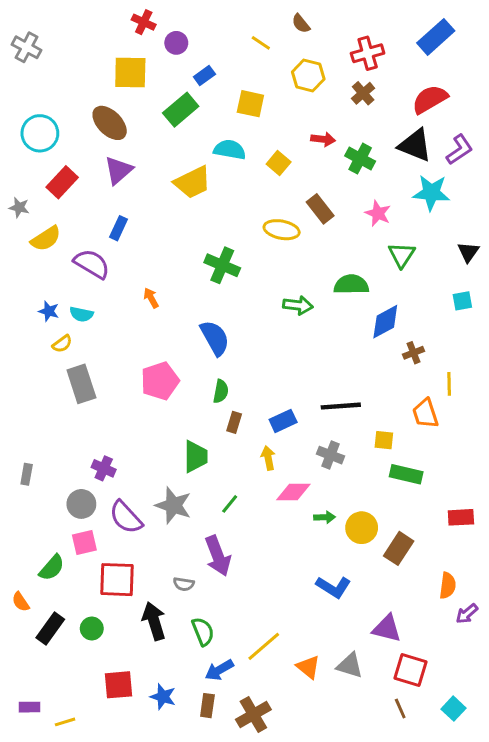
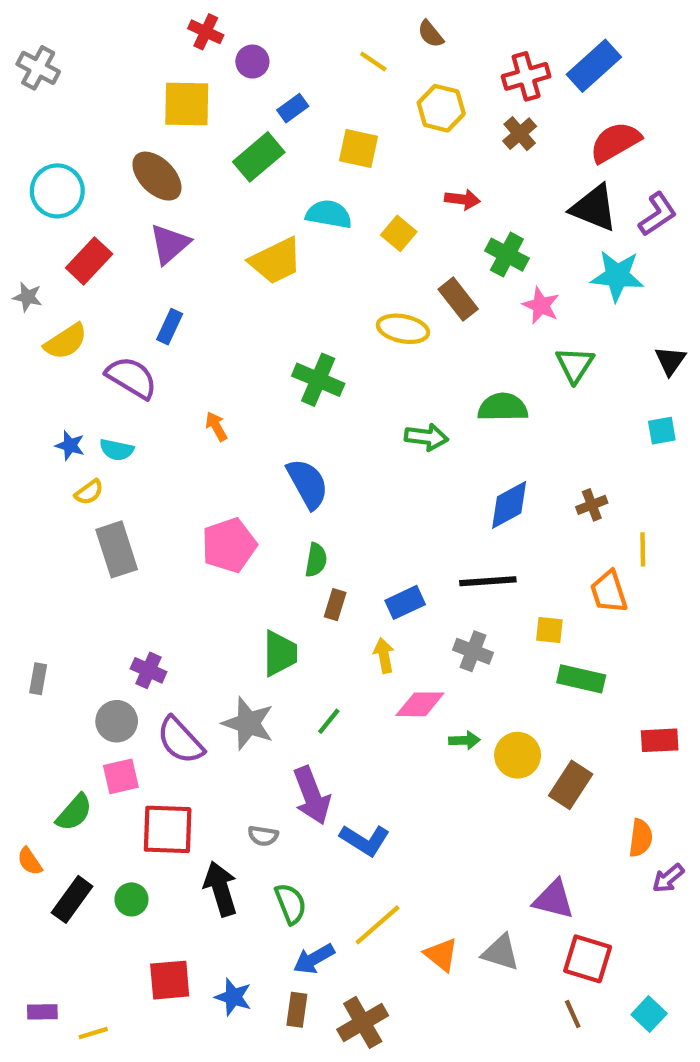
blue rectangle: (436, 37) -> (594, 66), moved
green cross: (360, 159) -> (507, 255), moved
blue diamond: (385, 322) -> (509, 505), moved
blue L-shape: (333, 587) -> (365, 840), moved

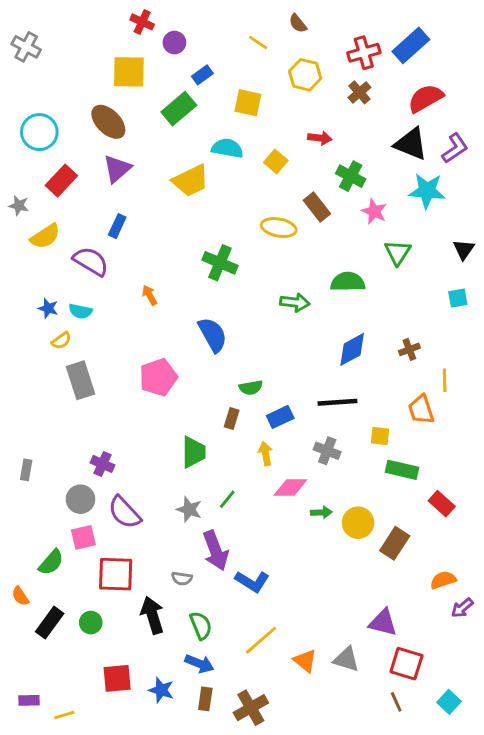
green semicircle: (316, 560) -> (251, 388), moved, turned 70
gray star: (248, 723) -> (189, 509), moved, size x0.7
red rectangle: (660, 740) -> (442, 504), moved, turned 45
orange semicircle: (641, 838) -> (443, 580), turned -115
blue arrow: (314, 959) -> (199, 664), moved, turned -128

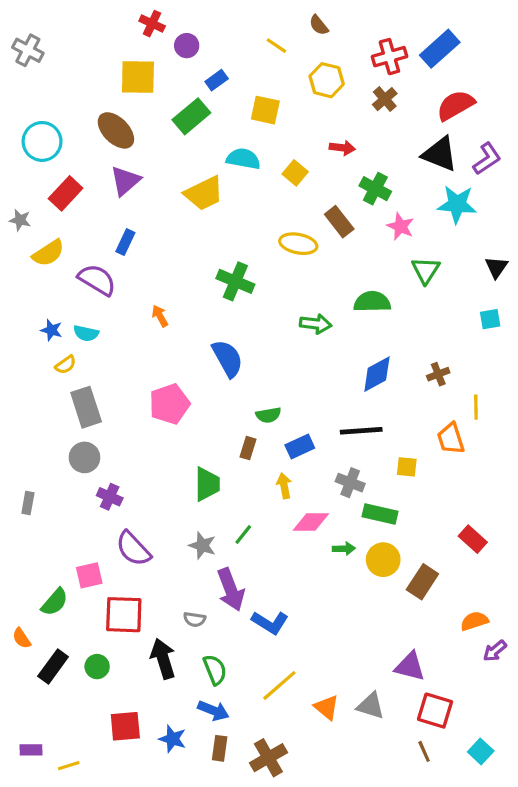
green rectangle: (402, 470) -> (380, 514), moved
gray circle: (80, 499) -> (84, 457), moved

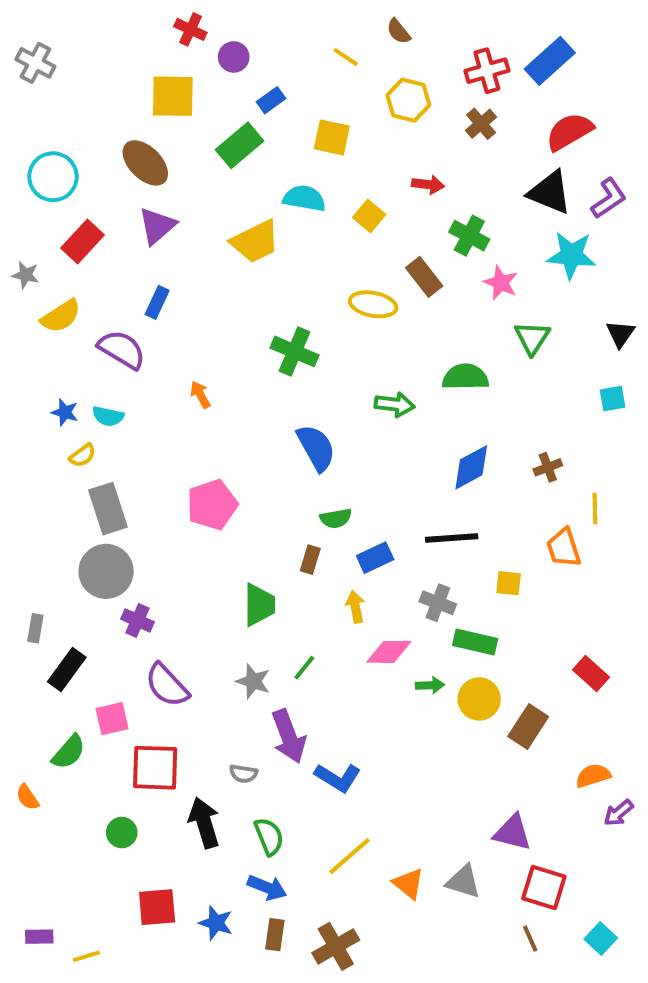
blue semicircle: (228, 358) -> (316, 448), moved
gray circle: (84, 457) -> (106, 571), size x1.4
black rectangle: (53, 667) -> (67, 670), moved

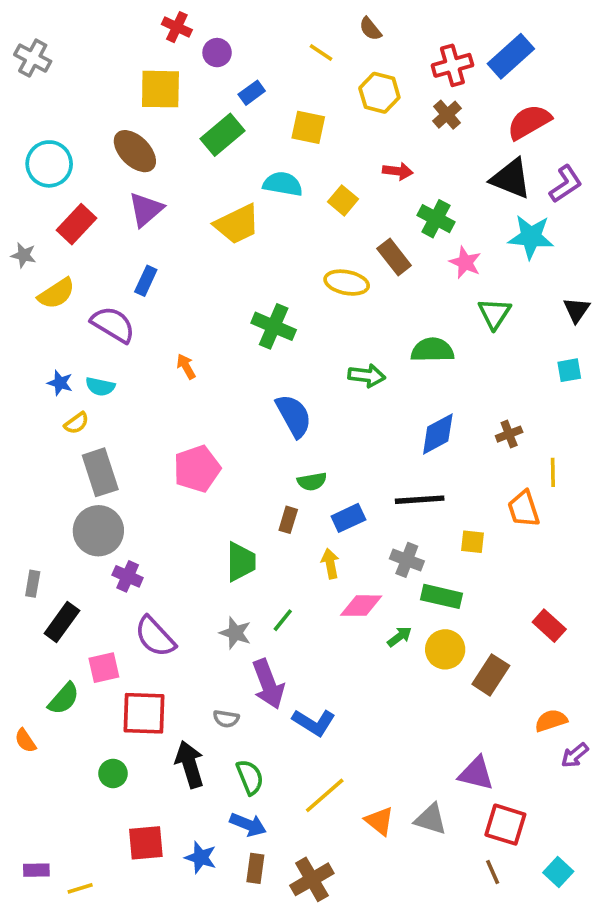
green arrow: (430, 685) -> (400, 637), turned -35

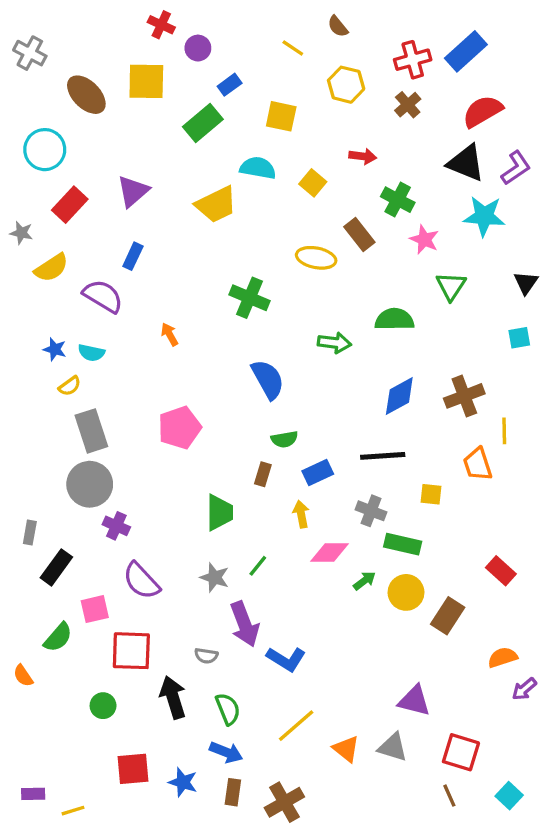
brown ellipse: (135, 151) -> (86, 95), moved
brown cross: (509, 434) -> (464, 396), size x1.6
purple triangle: (476, 773) -> (414, 701), moved

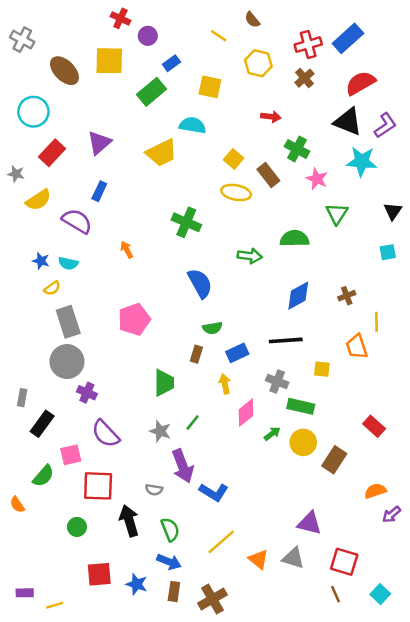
yellow square: (313, 183) -> (234, 159), moved
brown cross: (464, 396) -> (347, 296), size x0.6
pink diamond: (329, 552) -> (246, 413), turned -40

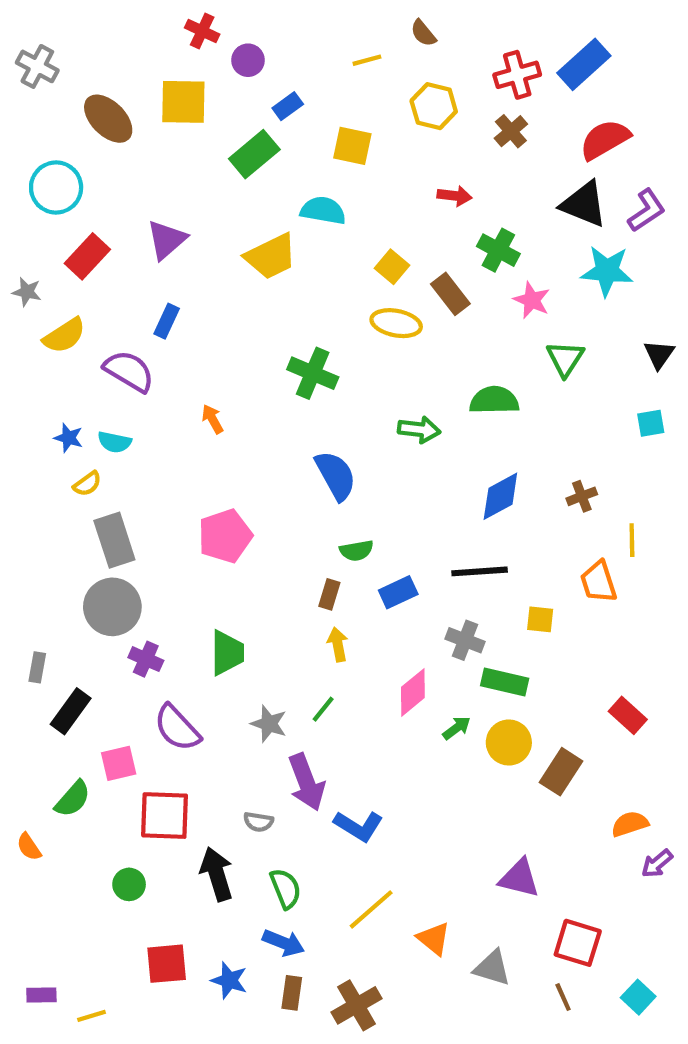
yellow line: (219, 36) -> (367, 60), turned -49
green trapezoid: (164, 383) -> (227, 653), moved
yellow arrow: (225, 384) -> (338, 644), moved
gray triangle: (293, 558) -> (492, 968), moved

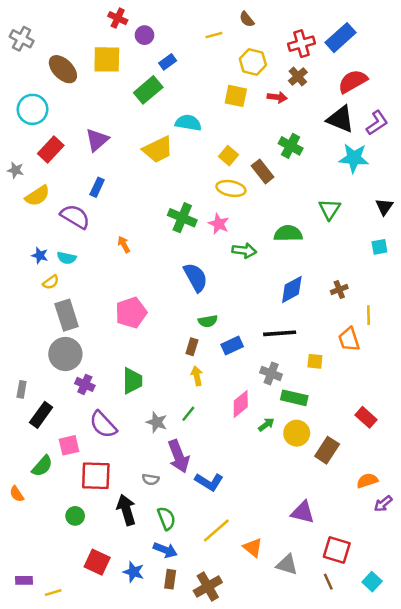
yellow square: (352, 146) -> (236, 96), moved
red arrow: (455, 196) -> (277, 97), moved
pink star: (532, 300) -> (219, 224), moved
red square: (167, 964) -> (97, 562), turned 30

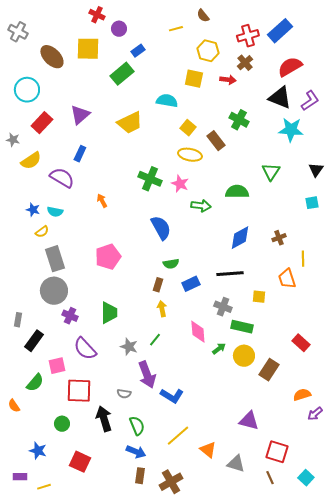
cyan semicircle: (188, 123) -> (167, 101), moved
pink diamond: (241, 404) -> (198, 332), turned -55
blue star: (134, 572) -> (38, 451), moved

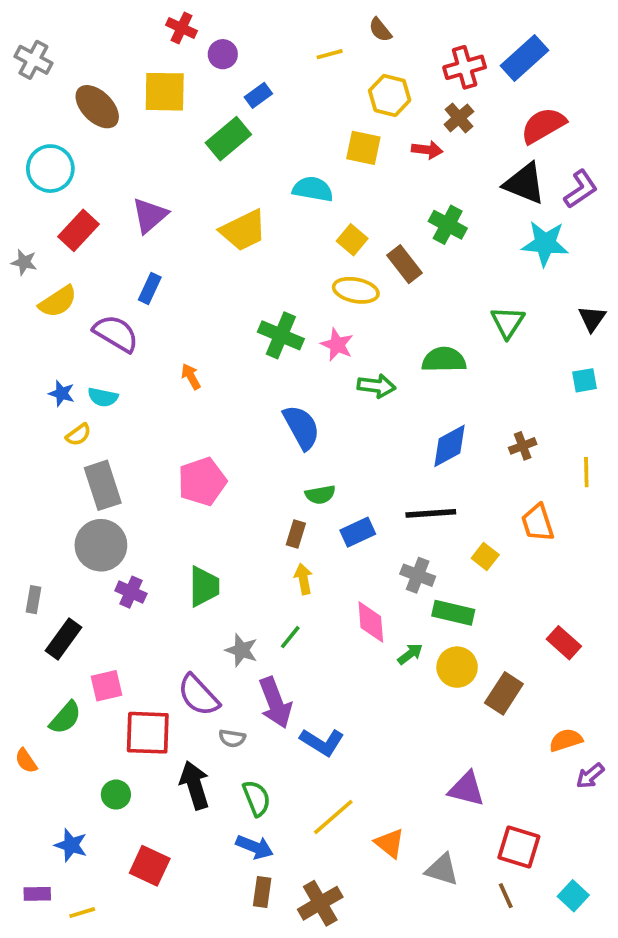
yellow line: (303, 259) -> (586, 472), moved
yellow square: (259, 297) -> (485, 556), turned 32
purple semicircle: (85, 349) -> (198, 695), moved

